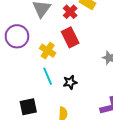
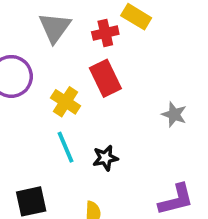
red cross: (70, 12) -> (105, 33), turned 32

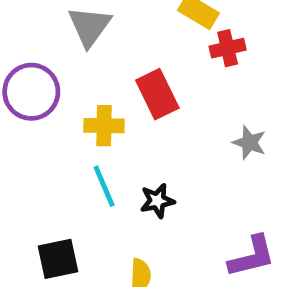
red cross: (105, 33) -> (228, 48), moved
yellow cross: (66, 102) -> (104, 126), turned -32

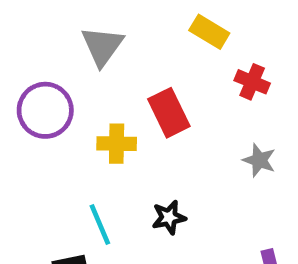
red cross: (228, 48) -> (252, 82), moved, turned 36
cyan line: (104, 186) -> (100, 224), moved

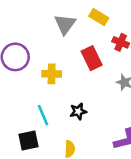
gray triangle: (102, 46) -> (65, 24), moved
red rectangle: (169, 113) -> (92, 58), moved

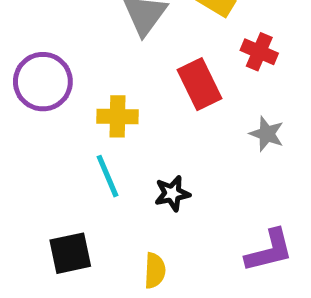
cyan line: (43, 115) -> (108, 176), moved

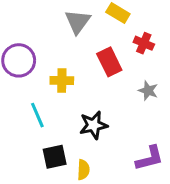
cyan line: (108, 176) -> (37, 115), moved
black star: (172, 194) -> (93, 125), size x1.4
black square: (70, 253) -> (55, 157), moved

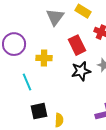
black star: (93, 125) -> (81, 71), moved

